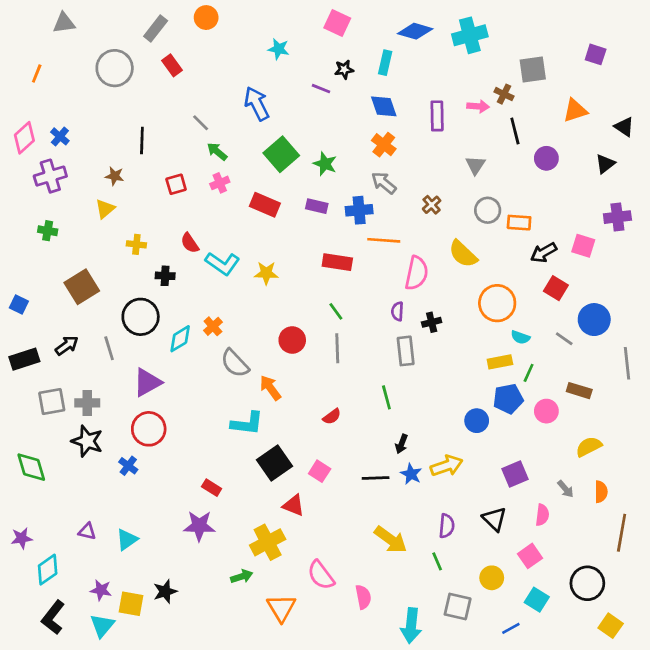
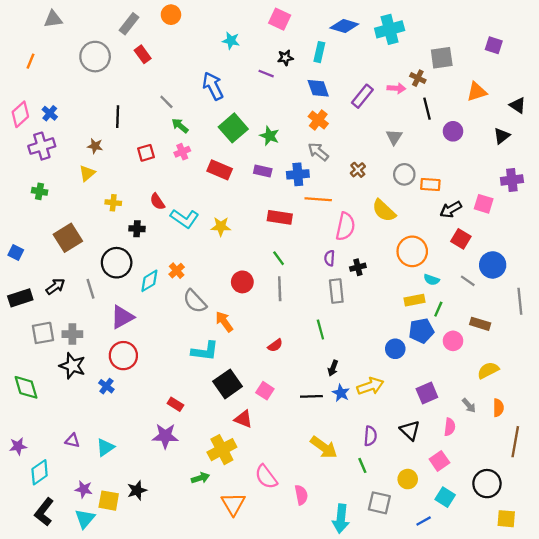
purple rectangle: (437, 116) -> (362, 96), turned 40
yellow square: (611, 626) -> (506, 519), turned -30

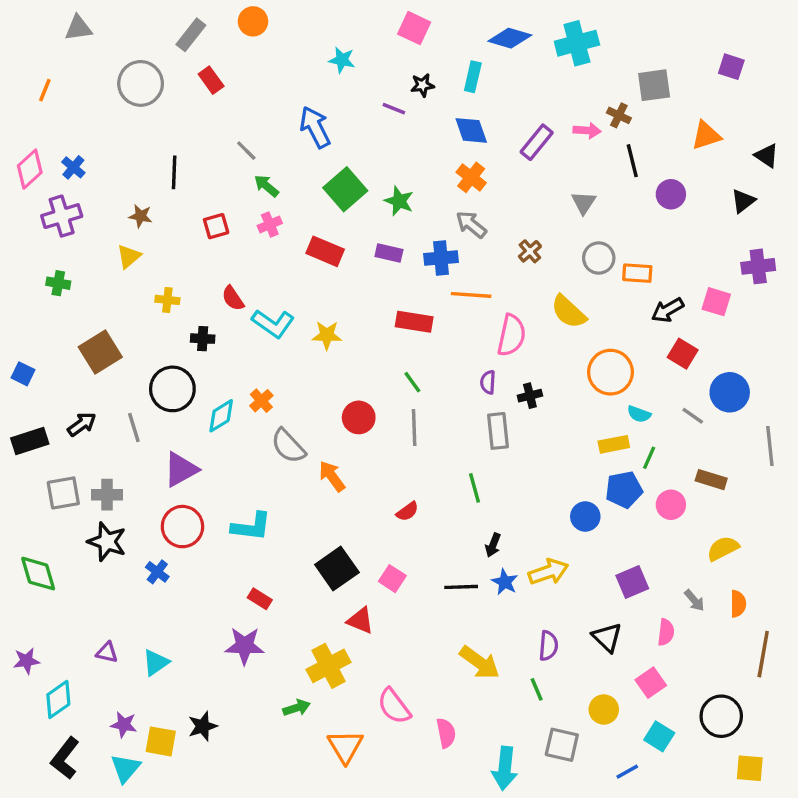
cyan L-shape: (205, 351) -> (251, 527), moved

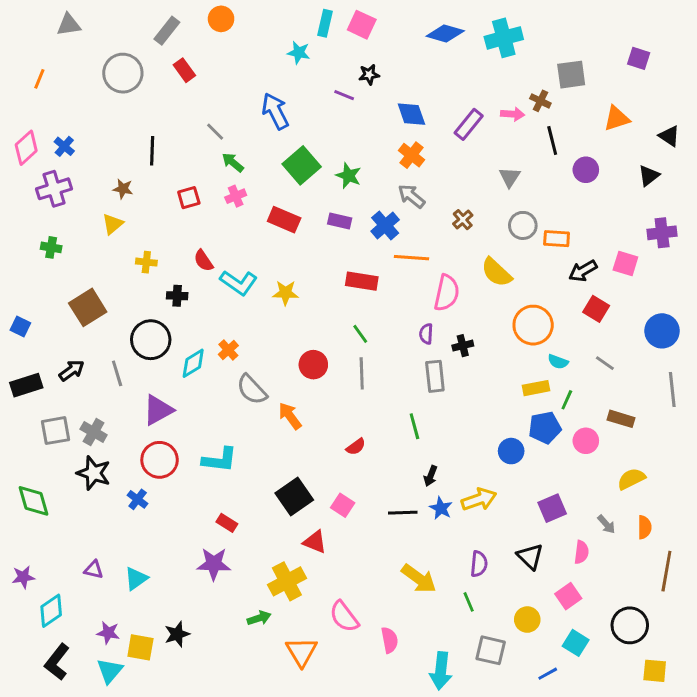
cyan rectangle: (473, 77) -> (325, 23), moved
blue cross: (441, 258) -> (385, 225), turned -36
blue circle: (730, 392) -> (662, 331), moved
gray cross: (107, 495) -> (94, 432), turned 30

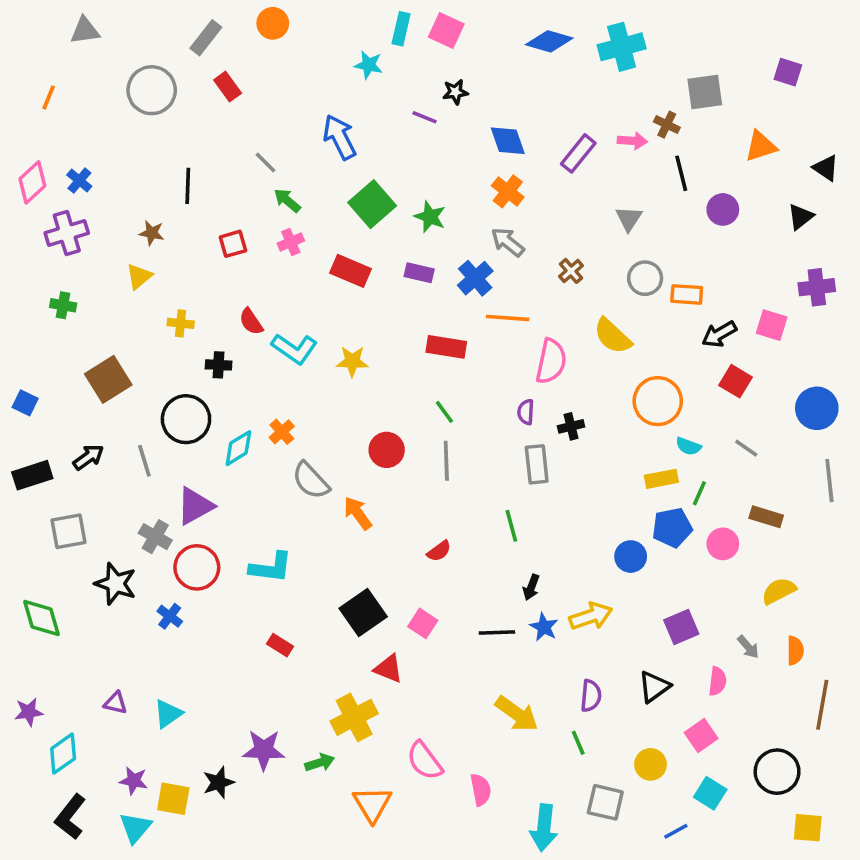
gray cross: (94, 432) -> (155, 537), moved
black triangle: (530, 557) -> (654, 687), turned 40
purple star: (214, 564) -> (264, 750), moved

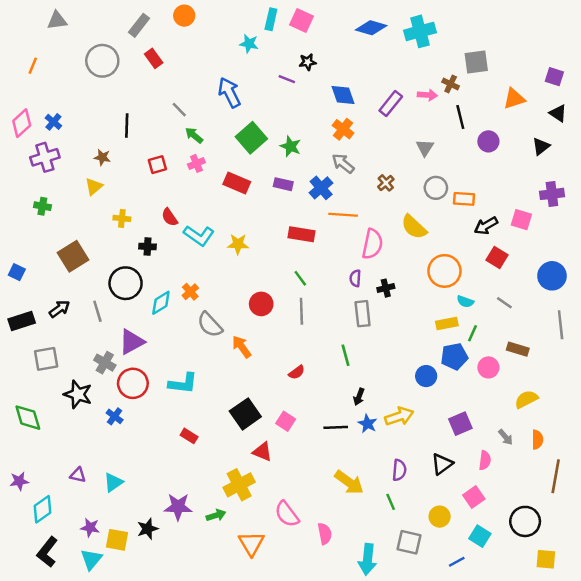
purple square: (788, 72) -> (554, 77), moved

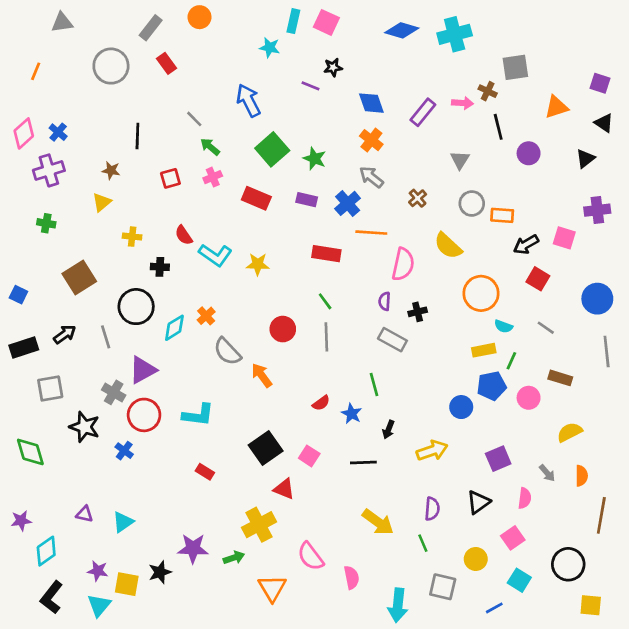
gray rectangle: (363, 314) -> (392, 340), turned -55
blue star: (367, 424) -> (352, 414), moved

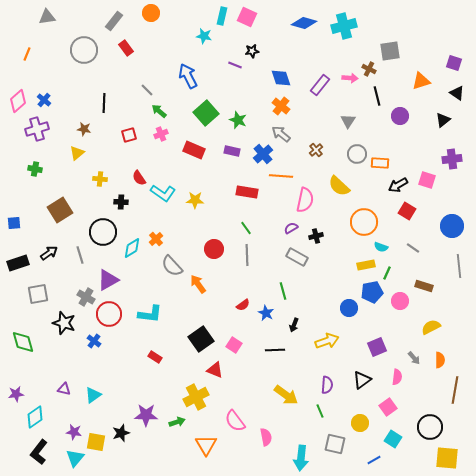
blue square: (18, 295) -> (14, 223), turned -32
purple semicircle: (385, 301) -> (291, 228), turned 56
yellow square: (591, 605) -> (447, 458), size x1.4

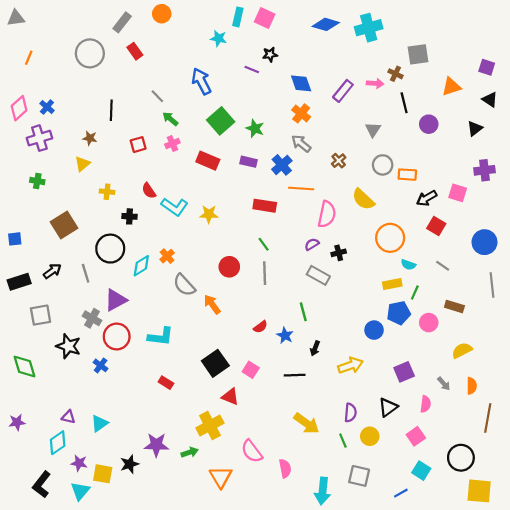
gray triangle: (47, 17) -> (16, 18), moved
cyan diamond: (35, 417) -> (58, 443), moved
yellow circle: (360, 423) -> (370, 436), moved

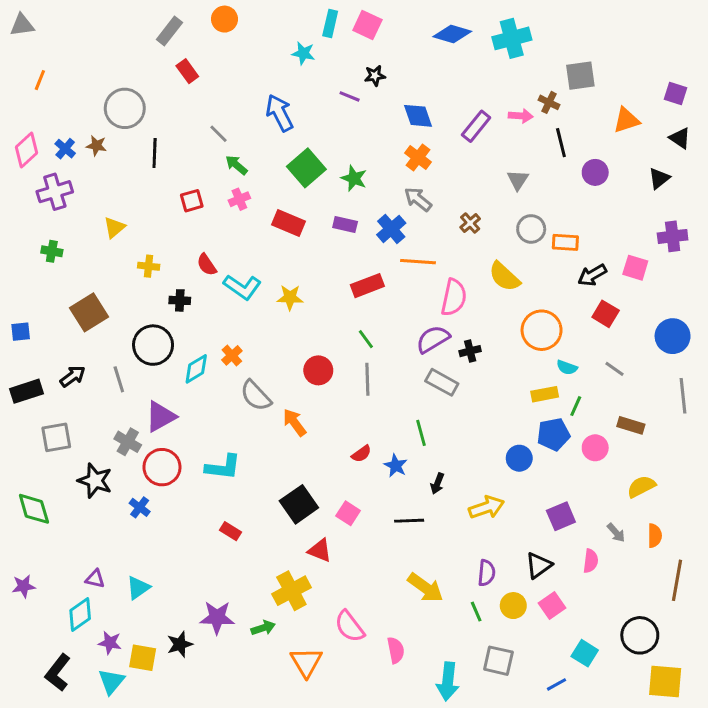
gray circle: (90, 53) -> (125, 108), moved
brown star: (90, 138) -> (96, 146), moved
red rectangle: (265, 206) -> (367, 286), turned -30
purple semicircle: (312, 244) -> (433, 339), size x1.6
pink square: (416, 436) -> (552, 606), moved

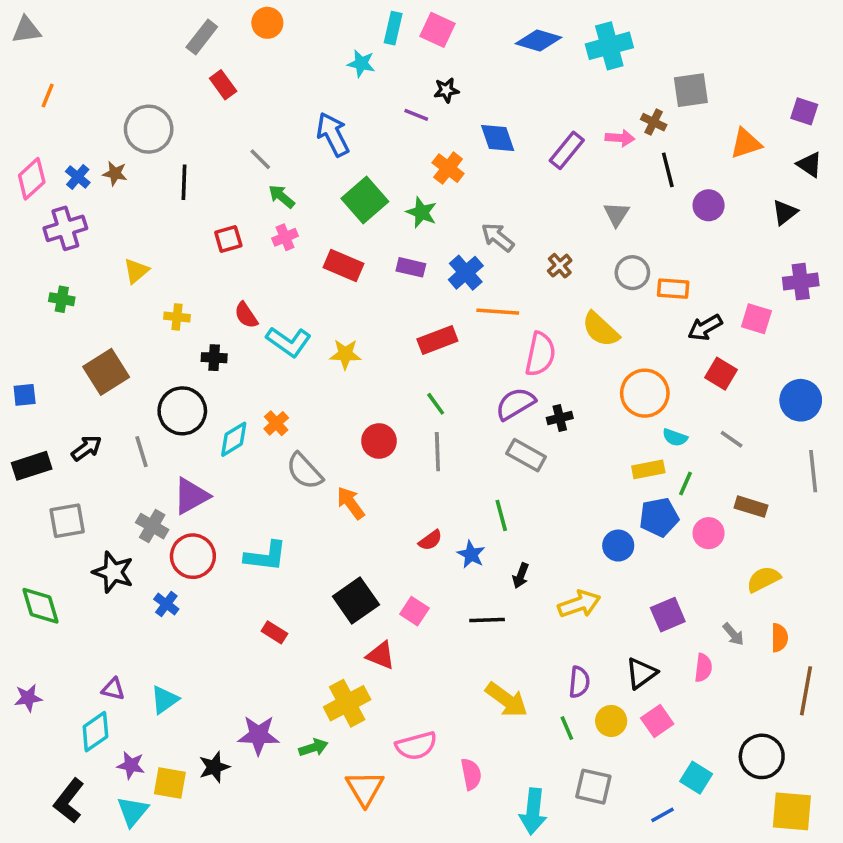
orange cross: (418, 158) -> (448, 168), moved
pink semicircle: (350, 626) -> (416, 746), turned -68

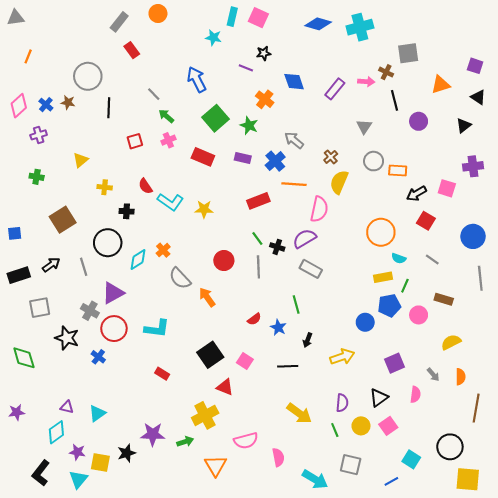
purple cross: (65, 228) -> (39, 135), size x0.7
yellow semicircle: (600, 329) -> (339, 182), moved, turned 70
black cross: (560, 418) -> (277, 247), moved, turned 32
cyan arrow: (533, 811) -> (315, 479), turned -65

